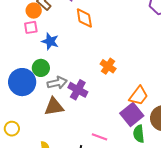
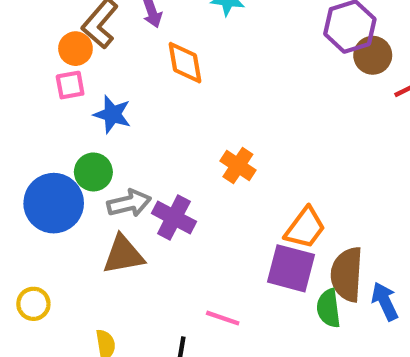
purple square: (132, 114) -> (291, 268), turned -35
green semicircle: (139, 134) -> (329, 308), moved

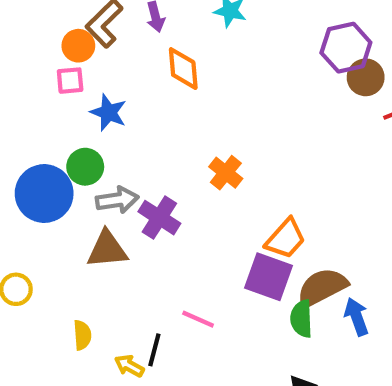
brown semicircle: (347, 274) -> (322, 287), turned 54

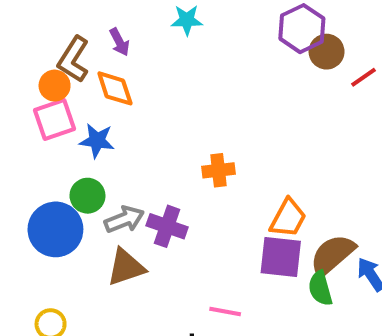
orange diamond: (183, 69) -> (115, 88), moved
pink square: (70, 81) -> (55, 120), size x1.5
orange cross: (226, 173) -> (218, 170), turned -32

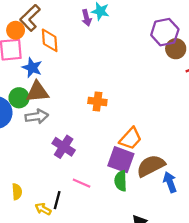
purple arrow: (119, 42) -> (87, 18), moved
purple cross: (167, 226) -> (64, 147), moved
brown triangle: (126, 267) -> (37, 92), moved
green semicircle: (320, 288) -> (121, 181), moved

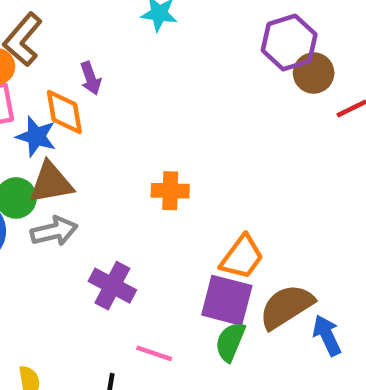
purple arrow: (87, 18) -> (91, 78), moved
orange diamond: (50, 40) -> (64, 112), moved
green semicircle: (121, 181) -> (230, 342), turned 30

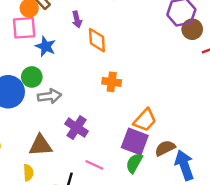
orange diamond: (64, 112) -> (97, 40), moved
brown triangle: (51, 183) -> (40, 145), moved
brown semicircle: (286, 307) -> (165, 148), size x0.7
blue arrow: (327, 335) -> (184, 165), size x1.4

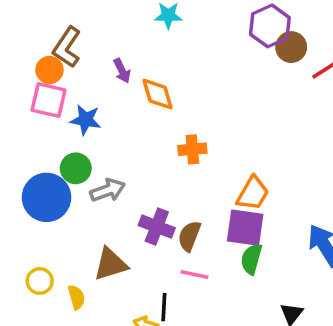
pink square: (24, 28) -> (49, 100), turned 30
brown semicircle: (165, 148) -> (189, 236), moved, turned -30
yellow semicircle: (28, 173) -> (76, 297), moved

